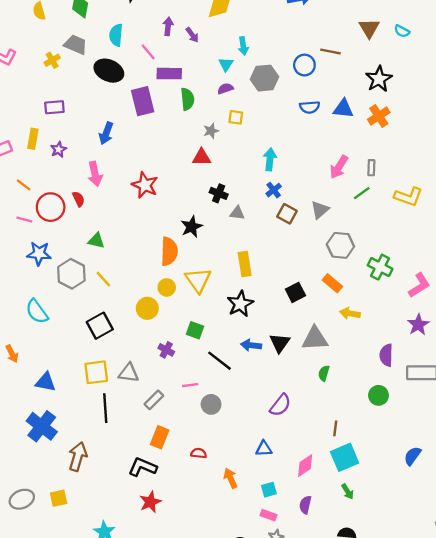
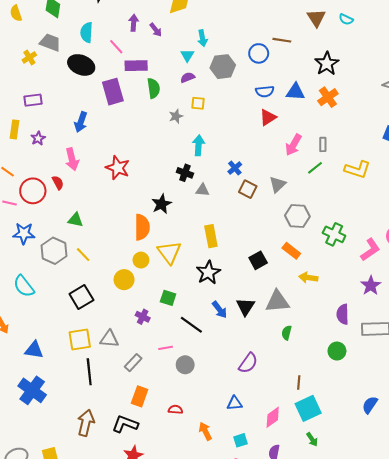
red triangle: (201, 157) -> (268, 117), moved, turned -30
cyan arrow: (270, 159) -> (199, 145), moved
blue arrow: (251, 345) -> (220, 310), turned -132
brown arrow: (78, 457) -> (86, 423), moved

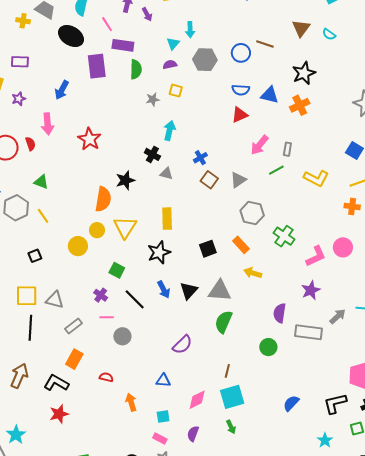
yellow cross: (29, 57) -> (23, 21), turned 32
black square: (81, 297) -> (35, 256), size x0.6
purple cross: (143, 317) -> (101, 295), moved
green semicircle: (287, 333) -> (224, 322), size x1.6

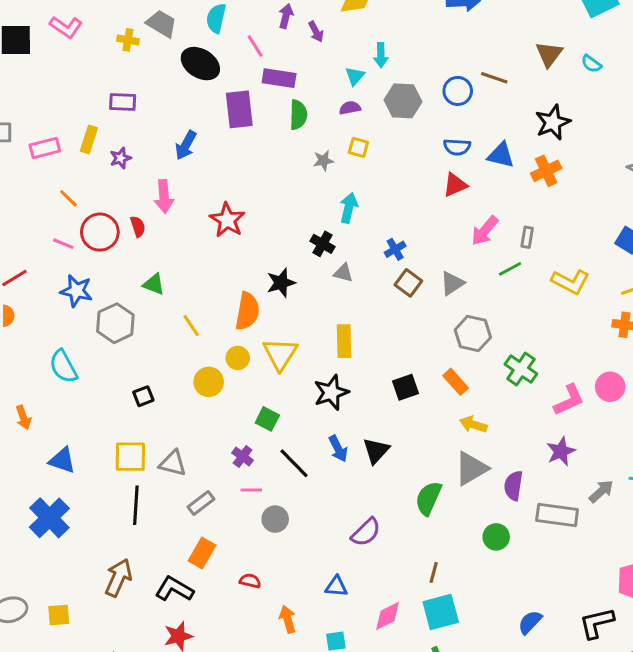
yellow line: (43, 216) -> (191, 326), moved
gray triangle: (220, 291) -> (471, 468), moved, turned -35

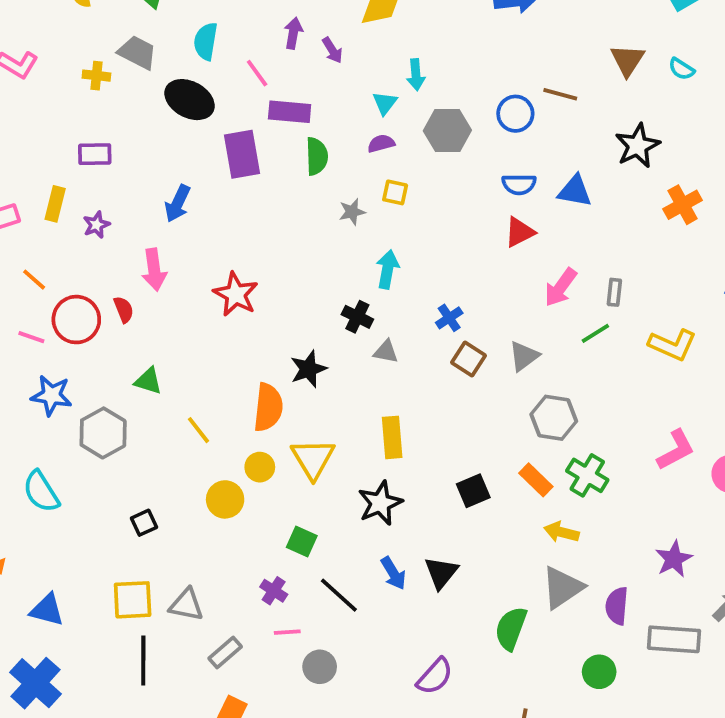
orange cross: (546, 171) -> (683, 205), moved
green cross: (521, 369) -> (587, 475), moved
pink L-shape: (569, 400) -> (676, 450), moved

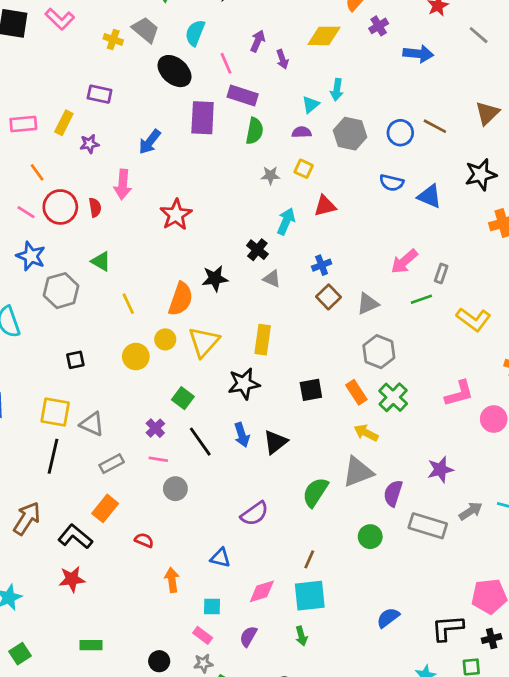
red triangle: (519, 232) -> (325, 206), moved

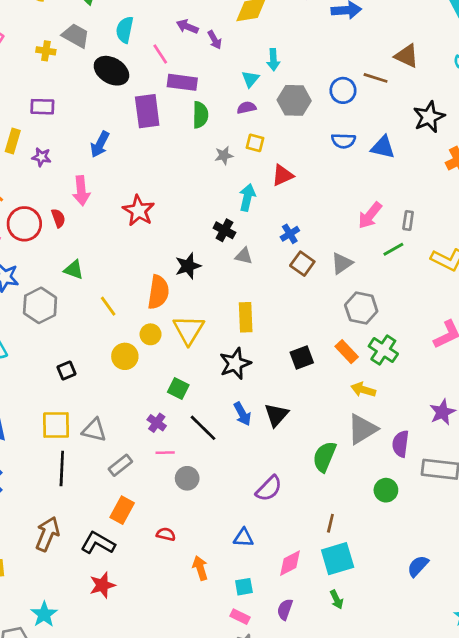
purple arrow: (258, 41) -> (187, 26), turned -80
brown triangle: (487, 113) -> (407, 56), moved, turned -40
purple star: (89, 144) -> (41, 157), turned 30

